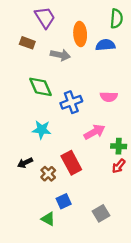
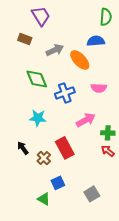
orange ellipse: (80, 34) -> (80, 60), moved, turned -40
gray arrow: (60, 55) -> (55, 50), turned -36
black arrow: (25, 163) -> (23, 148), turned 80
red arrow: (119, 166) -> (108, 151), turned 88

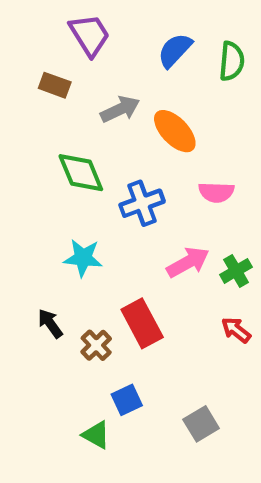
green semicircle: (106, 17) -> (232, 61), moved
blue semicircle: (96, 41) -> (175, 50), moved, turned -42
green cross: (108, 133) -> (236, 271), moved, turned -32

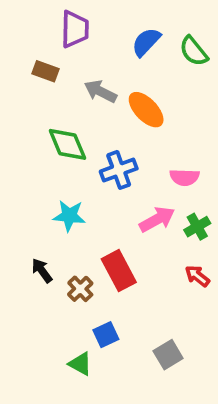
purple trapezoid: (90, 35) -> (75, 29), turned 33
green semicircle: (232, 61) -> (194, 51), turned 136
gray arrow: (120, 109) -> (100, 91), turned -128
pink semicircle: (216, 192) -> (184, 177), moved

